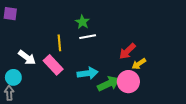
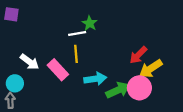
white line: (88, 37) -> (77, 34), moved
yellow line: (59, 43) -> (76, 54), moved
yellow arrow: (139, 64) -> (151, 69), size x1.5

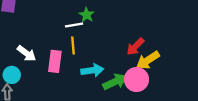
pink rectangle: (58, 70) -> (55, 61), turned 50

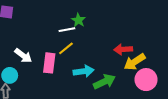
yellow line: (73, 45) -> (66, 48), turned 56
red arrow: (135, 47) -> (123, 49), turned 42
pink circle: (136, 79) -> (146, 80), moved

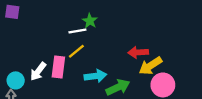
white arrow: (23, 56) -> (38, 71), moved, turned 90

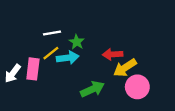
green star: (90, 21) -> (77, 42), moved
cyan arrow: (95, 76) -> (68, 58), moved

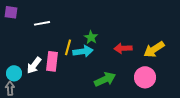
white line: (52, 33) -> (42, 23), moved
yellow line: (51, 53) -> (68, 47), turned -35
yellow arrow: (125, 68) -> (154, 49), moved

